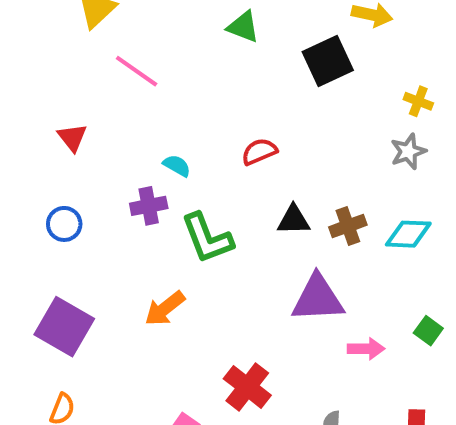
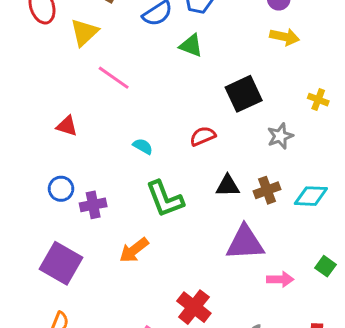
black square: (328, 61) -> (244, 94), moved
red triangle: (72, 137) -> (67, 126), turned -35
gray star: (408, 152) -> (280, 136), moved
purple cross: (149, 206) -> (93, 205), moved

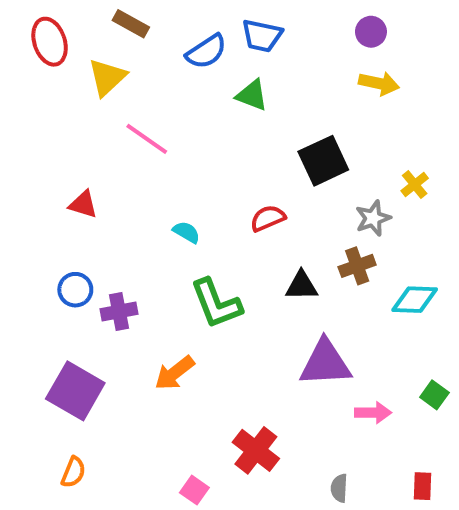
yellow cross: (318, 100) -> (415, 185), moved, turned 30
brown cross: (267, 190) -> (357, 266), moved

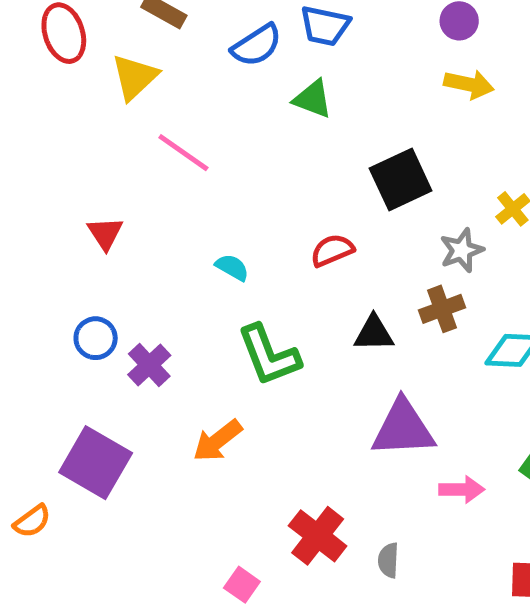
red triangle: (83, 204) -> (105, 233), turned 40
purple cross: (119, 311) -> (149, 365), turned -32
orange semicircle: (73, 472) -> (32, 521), moved, turned 32
gray semicircle: (339, 488) -> (388, 560), moved

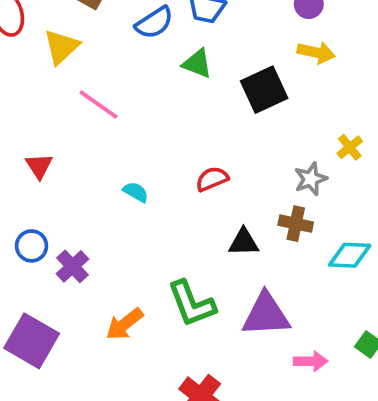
black square: (401, 180) -> (264, 90), moved
brown cross: (442, 309) -> (296, 224), turned 32
green L-shape: (269, 355) -> (192, 304), moved

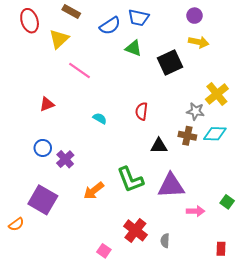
yellow cross: (350, 147) -> (217, 94), size x1.6
red triangle: (39, 166) -> (47, 104), turned 42
red semicircle: (212, 179) -> (142, 111), turned -60
gray star: (311, 179) -> (196, 111), turned 30
cyan diamond: (350, 255) -> (215, 134), moved

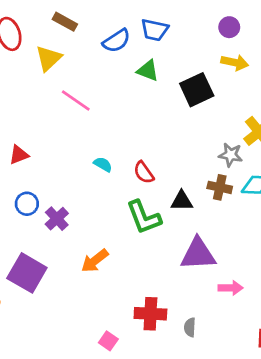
red triangle: (47, 104) -> (19, 155), moved
red semicircle: (142, 111) -> (144, 172), moved, turned -42
green L-shape: (130, 180) -> (144, 217), moved
red cross: (135, 230) -> (150, 314), turned -35

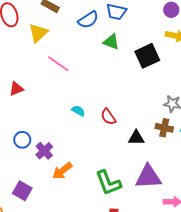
red triangle: (19, 155) -> (16, 89), moved
green L-shape: (144, 217) -> (108, 183), moved
orange arrow: (95, 261) -> (62, 171), moved
purple square: (27, 273) -> (22, 191), size x0.7

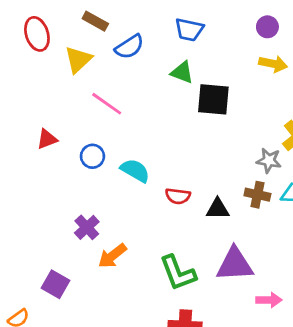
blue semicircle: (88, 20) -> (129, 47), moved
black square: (147, 56) -> (213, 99), moved, turned 30
cyan semicircle: (78, 111) -> (135, 170), size x1.5
red semicircle: (108, 117) -> (178, 196), moved, turned -48
blue circle: (22, 140) -> (92, 156), moved

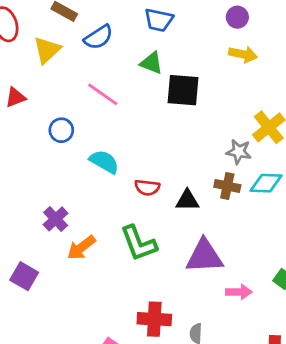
pink line: (107, 104) -> (103, 94), moved
red triangle: (47, 139) -> (16, 97), moved
blue circle: (92, 156) -> (61, 130), moved
green L-shape: (178, 273) -> (139, 243), moved

